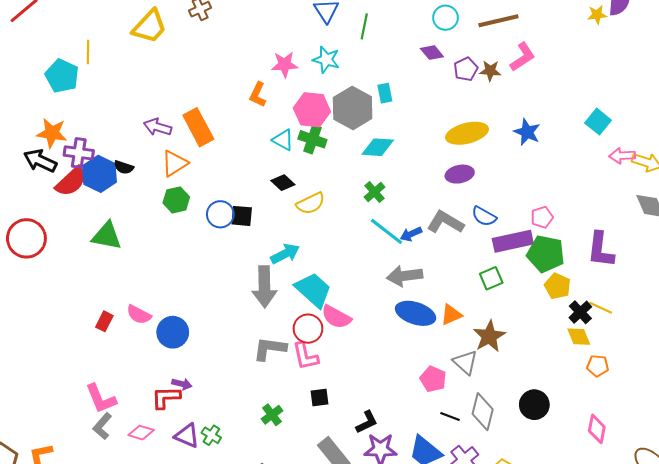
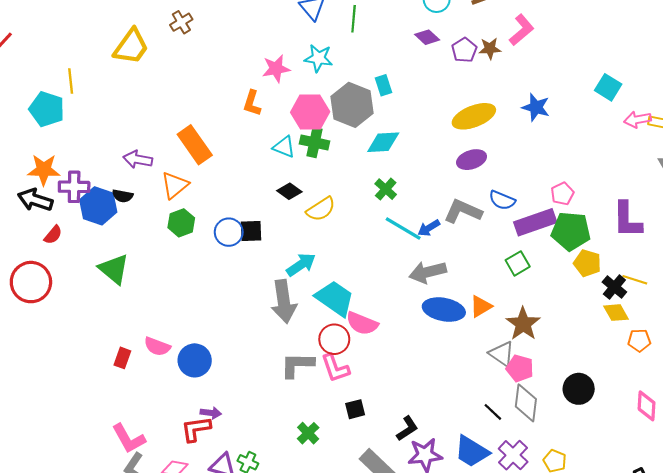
purple arrow: (158, 127) -> (138, 159), moved
red semicircle: (71, 182) -> (53, 235), moved, size x0.6
green triangle: (107, 236) -> (114, 269), turned 36
pink pentagon: (433, 379) -> (520, 368), moved
black line: (450, 416) -> (493, 412), turned 30

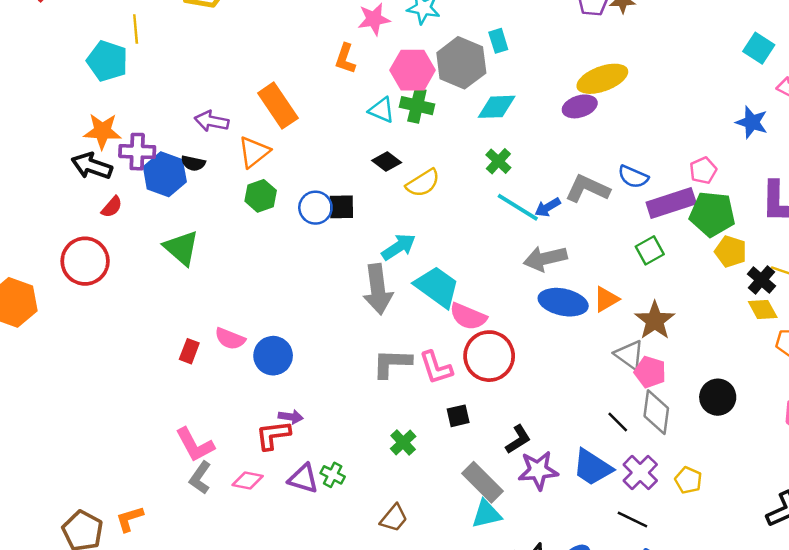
blue star: (536, 107) -> (752, 122), moved
purple ellipse: (472, 160) -> (580, 106), moved
red circle: (334, 339) -> (489, 356), moved, size x1.4

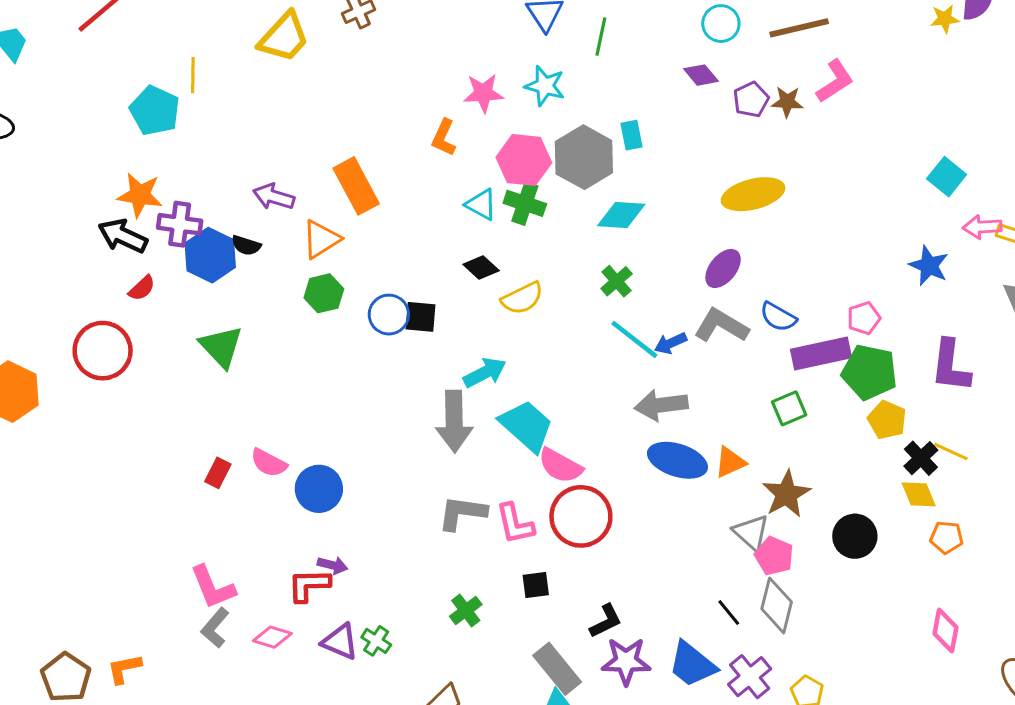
purple ellipse: (580, 106) -> (723, 268), moved, turned -40
black circle: (718, 397) -> (855, 536), moved

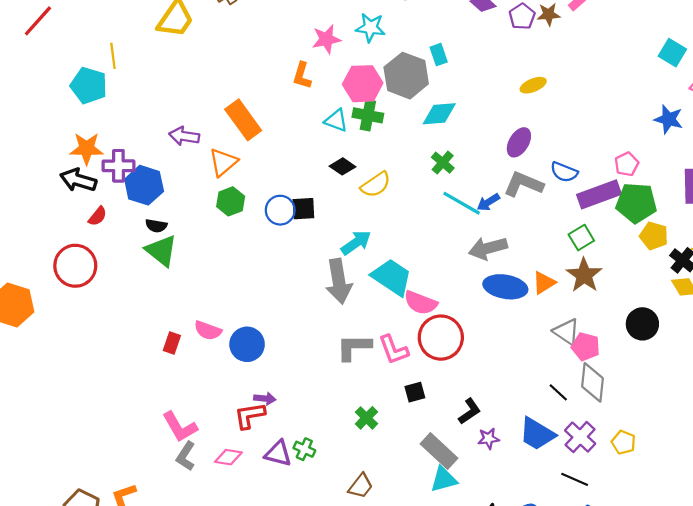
yellow ellipse: (753, 194) -> (533, 85), size x0.6
black semicircle: (246, 245) -> (156, 226), moved
brown star: (786, 494) -> (584, 275), moved
purple star: (626, 661) -> (488, 438), size x0.6

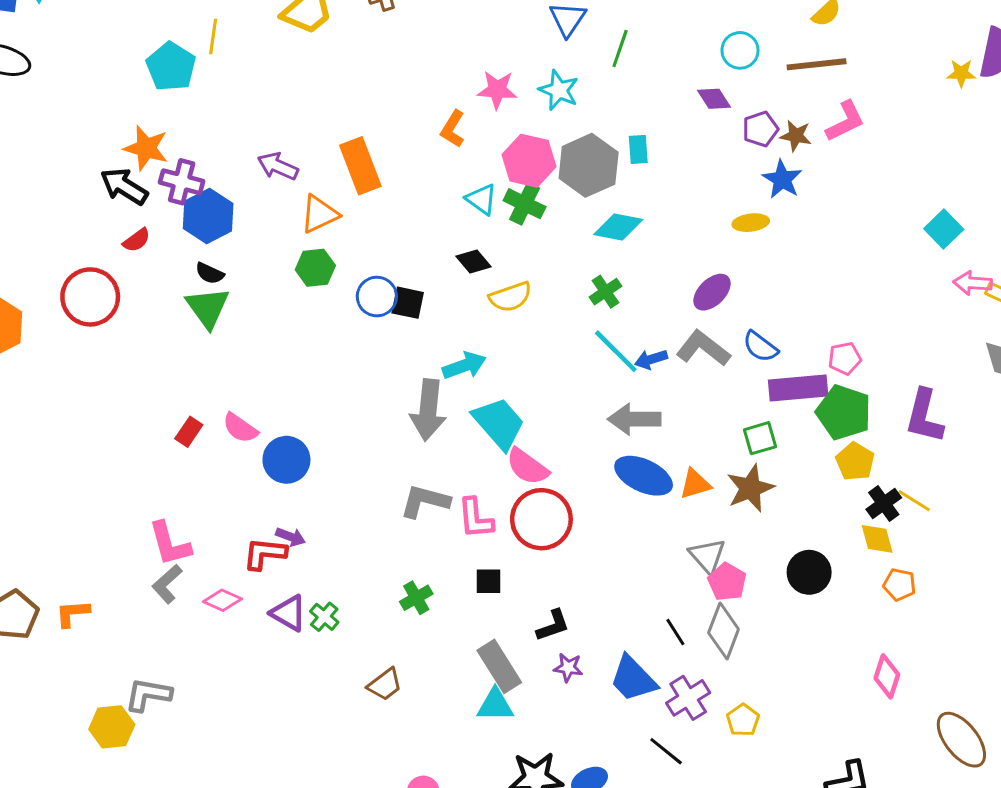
blue star: (669, 119) -> (782, 179), moved

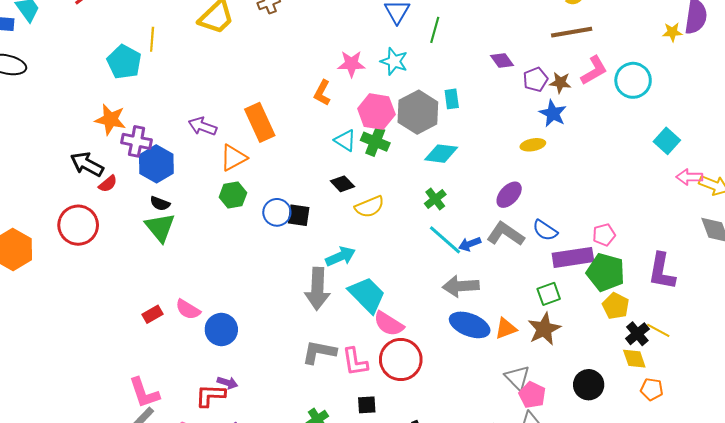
cyan circle: (740, 50) -> (633, 80), moved, size x1.4
black arrow: (124, 186) -> (87, 164), moved
red rectangle: (189, 432) -> (152, 314), turned 30

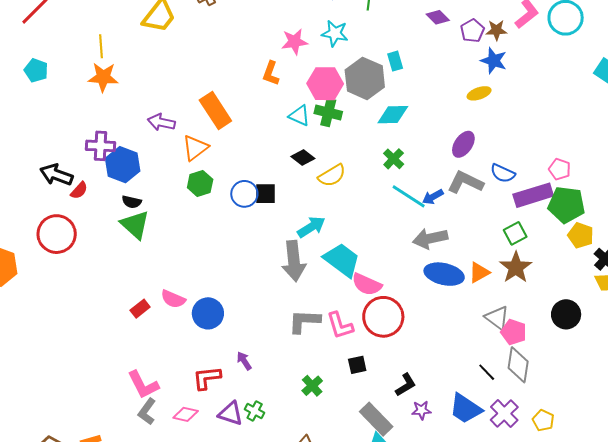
cyan pentagon: (124, 62) -> (36, 70), moved, size x0.7
orange star: (110, 120) -> (103, 77), moved
pink pentagon: (604, 235) -> (560, 169), turned -30
purple arrow: (228, 383) -> (244, 361), moved, turned -132

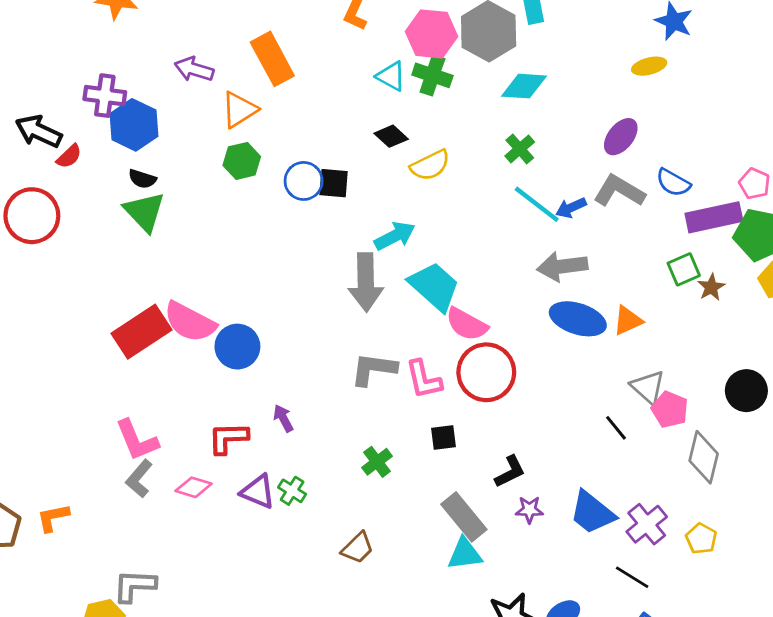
brown star: (516, 267) -> (711, 287), moved, size x0.6
pink semicircle: (173, 299) -> (190, 322), size x1.5
red rectangle: (140, 309) -> (142, 332), size x2.0
gray diamond: (518, 365) -> (704, 457), moved
black line: (487, 372) -> (616, 428), moved

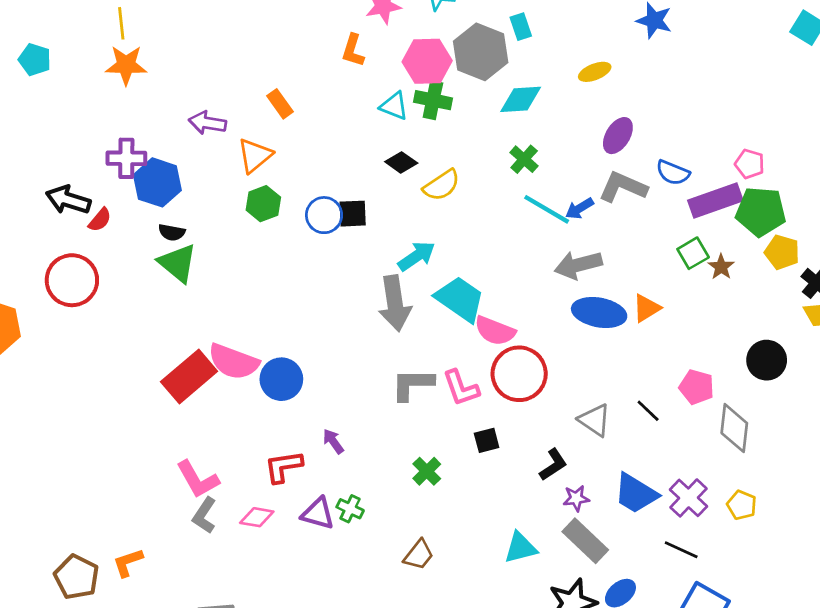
orange rectangle: (272, 59) -> (280, 104), size x0.6
yellow ellipse: (649, 66) -> (595, 72), moved
gray triangle: (648, 387) -> (595, 420), moved
gray rectangle: (464, 517) -> (585, 541), moved

